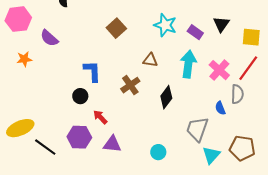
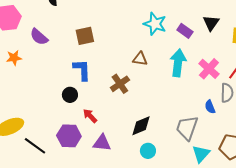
brown square: (116, 28) -> (85, 36), moved, turned 30
black diamond: (166, 97) -> (141, 126), moved, turned 30

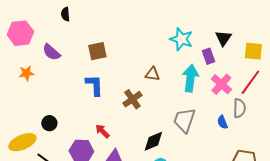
cyan star: (155, 24) -> (181, 39), moved
purple rectangle: (185, 31) -> (208, 56), moved, turned 35
black circle: (70, 95) -> (49, 123), moved
gray trapezoid: (187, 128) -> (184, 120), moved

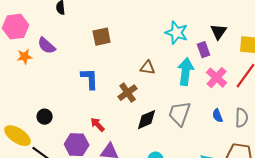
brown square: (97, 51) -> (102, 37), moved
orange star: (26, 73) -> (25, 57), moved
gray semicircle: (239, 108) -> (242, 118), moved
black diamond: (153, 141) -> (147, 120), moved
yellow ellipse: (22, 142) -> (18, 136), turned 56

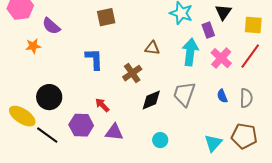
orange star: (25, 57) -> (33, 46), moved
black circle: (45, 117) -> (49, 97), size x1.6

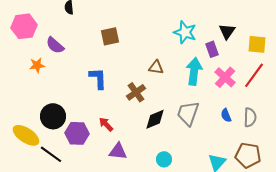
purple hexagon: (81, 125) -> (77, 133), moved

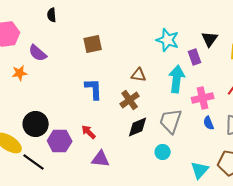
pink cross: (225, 77) -> (203, 98), moved, turned 35
blue L-shape: (98, 78) -> (94, 89), moved
brown cross: (136, 92) -> (130, 100), moved
cyan circle: (164, 159) -> (163, 152), moved

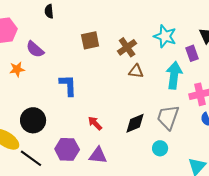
blue L-shape: (94, 89) -> (68, 85), moved
brown cross: (130, 100) -> (127, 47), moved
red arrow: (89, 132) -> (95, 123), moved
purple hexagon: (60, 141) -> (67, 149), moved

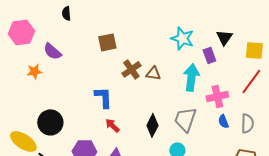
brown cross: (127, 47) -> (131, 69), moved
blue L-shape: (68, 85) -> (103, 97), moved
black diamond: (135, 123) -> (152, 125), turned -40

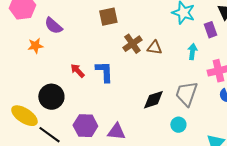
cyan arrow: (191, 77) -> (192, 52), size x0.6
red arrow: (112, 125) -> (77, 71), moved
black diamond: (152, 125) -> (153, 100), turned 45

